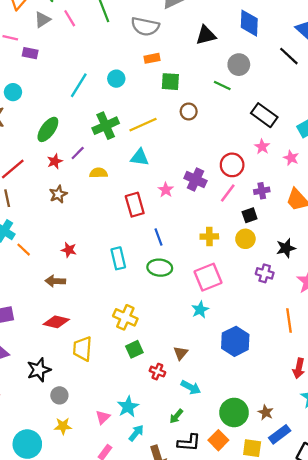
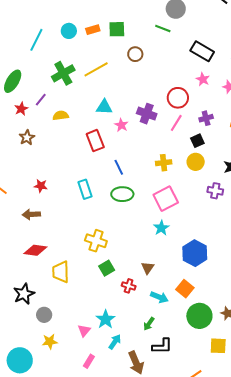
orange rectangle: (152, 58) -> (93, 30), moved
cyan triangle: (140, 157) -> (104, 107), moved
orange square: (218, 440) -> (185, 289), moved

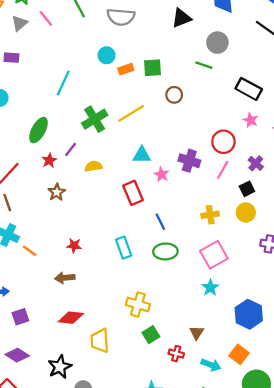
cyan circle: (69, 31) -> (107, 55), moved
purple cross: (206, 118) -> (256, 163), turned -32

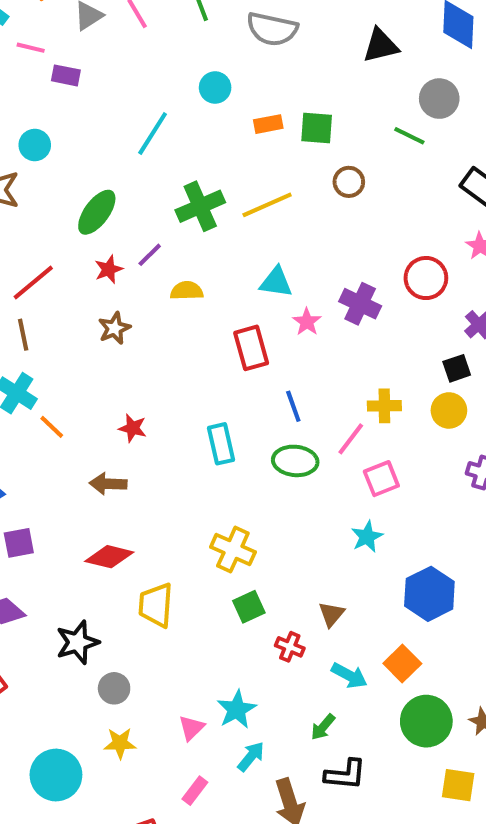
cyan circle: (107, 55) -> (215, 87), moved
pink line: (223, 170) -> (351, 439), moved
pink square: (214, 255) -> (381, 479), size x0.7

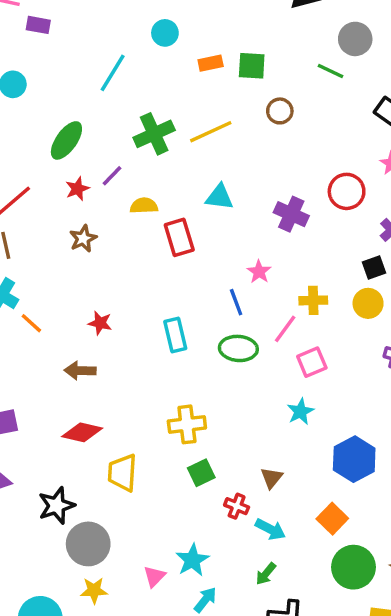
pink star: (307, 322) -> (259, 272), moved
red rectangle: (251, 348) -> (179, 237), moved
yellow cross: (233, 549) -> (187, 424), turned -30
cyan arrow: (349, 676) -> (270, 529), moved
gray circle: (114, 688) -> (88, 544), size x1.6

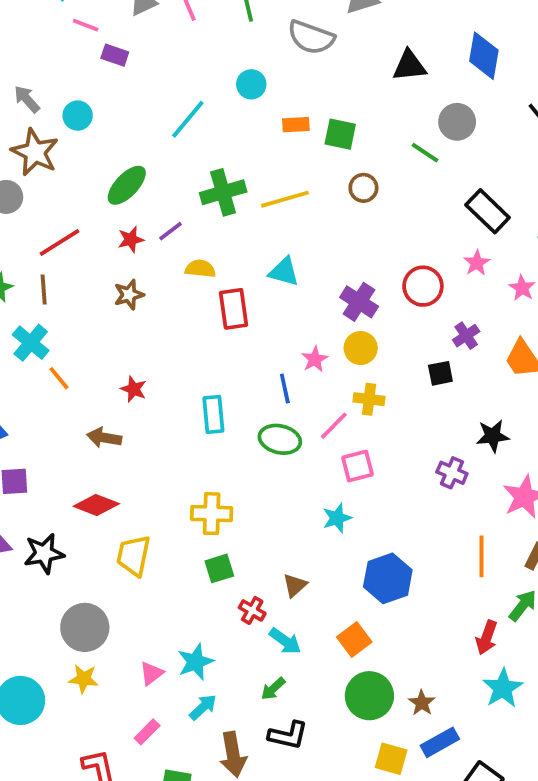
yellow circle: (368, 303) -> (361, 348), moved
black star: (56, 506) -> (44, 553), moved

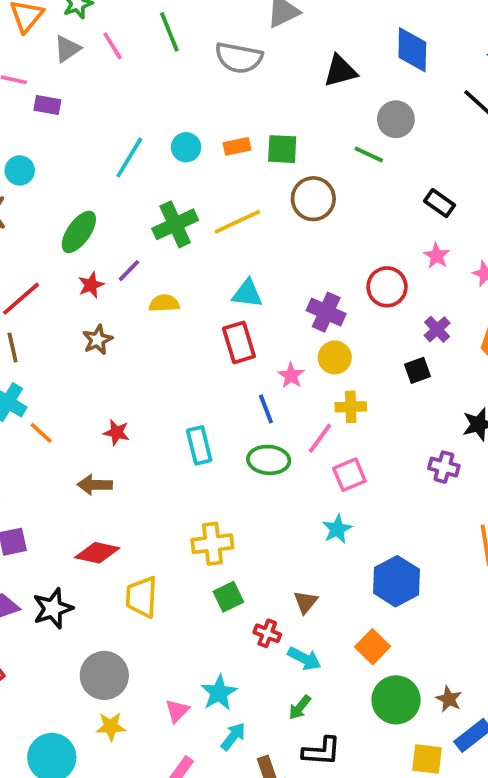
cyan circle: (251, 84) -> (186, 147), moved
brown circle: (363, 188) -> (313, 199), size x1.5
black rectangle: (488, 211) -> (440, 203), size x0.7
red rectangle: (234, 309) -> (239, 342), moved

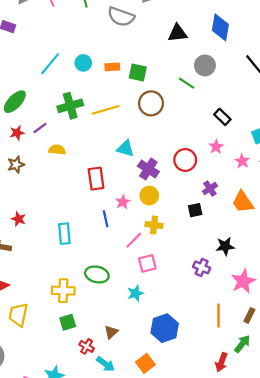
cyan triangle: (247, 294) -> (126, 148), moved
green ellipse: (269, 460) -> (97, 274), moved

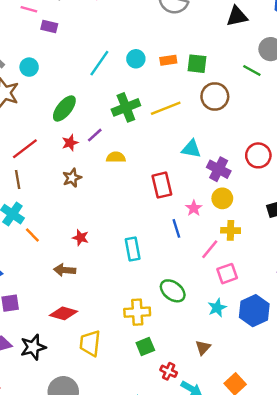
green ellipse: (97, 274) -> (173, 291), turned 30
blue hexagon: (165, 328) -> (254, 311), moved
brown triangle: (111, 332) -> (203, 348), moved

